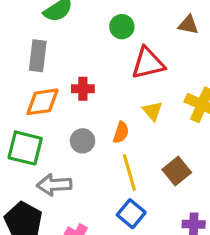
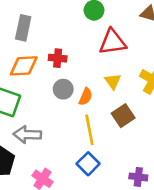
gray circle: (82, 141) -> (63, 89), moved
brown square: (177, 171) -> (123, 116), moved

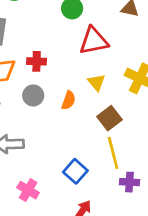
gray circle: (63, 89) -> (33, 95), moved
yellow line: (89, 130) -> (113, 153), moved

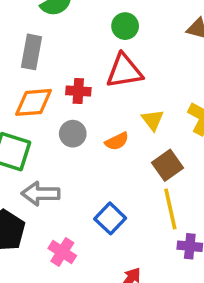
red triangle: (94, 41) -> (124, 71), moved
orange semicircle: (69, 100) -> (117, 141), turned 42
blue square: (75, 171) -> (110, 218), moved

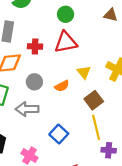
red cross: (78, 91) -> (35, 46), moved
gray arrow: (41, 194) -> (27, 109), moved

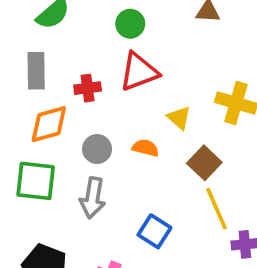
orange semicircle: (62, 86) -> (146, 148), turned -128
gray arrow: (27, 109) -> (93, 198), turned -70

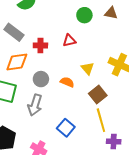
green circle: (130, 24) -> (84, 15), moved
gray rectangle: (36, 71) -> (14, 32), turned -60
red triangle: (139, 72) -> (69, 40), size x0.6

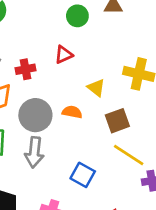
gray circle: (41, 79) -> (35, 115), size x1.5
brown square: (98, 95) -> (117, 121), turned 30
yellow line: (101, 120) -> (129, 155), turned -30

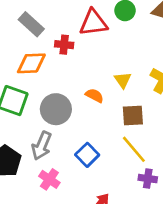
red triangle: (64, 55) -> (93, 23), moved, size x1.6
gray circle: (35, 115) -> (56, 109), moved
gray arrow: (34, 152) -> (42, 146), moved

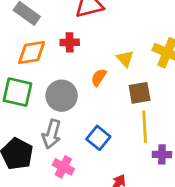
red cross: (64, 45) -> (70, 42), moved
orange semicircle: (95, 96) -> (99, 77), turned -78
yellow line: (134, 149) -> (145, 127), turned 44

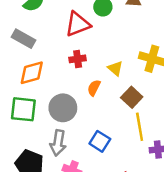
red cross: (70, 42) -> (78, 59), moved
brown square: (140, 93) -> (132, 97), turned -30

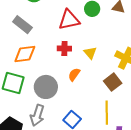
yellow triangle: (115, 68) -> (90, 53), moved
brown square: (132, 97) -> (113, 82), moved

